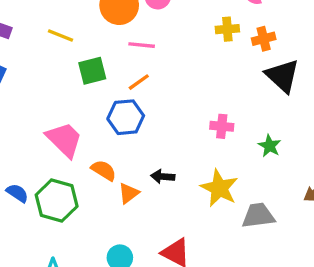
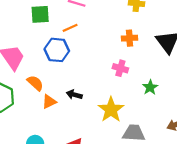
orange cross: (264, 39) -> (129, 38), moved

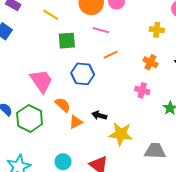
orange line: (70, 28) -> (111, 55), moved
orange cross: (129, 38) -> (150, 62), turned 32
yellow star: (111, 110) -> (121, 134), moved, turned -30

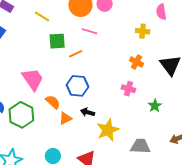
orange line: (111, 55) -> (76, 54), moved
blue hexagon: (83, 74) -> (78, 86), moved
yellow star: (121, 134) -> (108, 130), turned -30

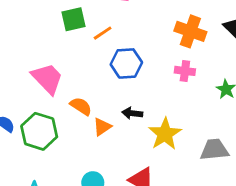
orange cross: (136, 62) -> (190, 31), size x1.5
blue hexagon: (78, 86) -> (126, 63), moved

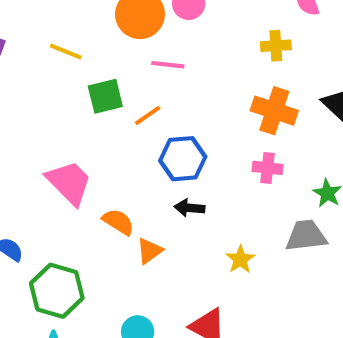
black arrow: (132, 113) -> (189, 208), moved
green hexagon: (39, 131) -> (57, 291), moved
yellow star: (165, 134) -> (240, 259), size x0.6
gray trapezoid: (214, 150) -> (306, 236), moved

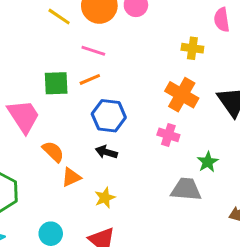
yellow line: (66, 52) -> (59, 17), moved
pink line: (168, 65) -> (93, 51), moved
green square: (105, 96) -> (56, 83), moved
yellow star: (240, 259) -> (105, 198), moved

